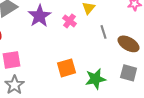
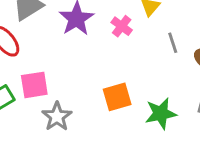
gray star: (14, 85) -> (57, 117), moved

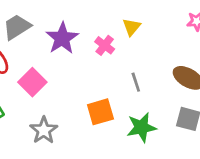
gray line: (173, 43) -> (136, 82), moved
pink square: (34, 85) -> (32, 82), moved, turned -36

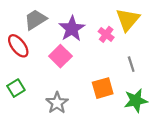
yellow triangle: (132, 27) -> (128, 20), size x1.6
pink square: (32, 82) -> (60, 56), moved

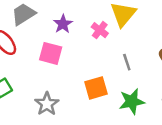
purple star: (72, 29) -> (63, 24), size x0.7
pink square: (60, 56) -> (51, 53), turned -30

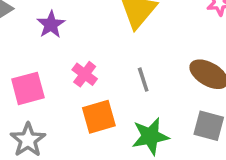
pink cross: (100, 30) -> (85, 74), moved
pink square: (51, 53) -> (28, 88), moved, turned -30

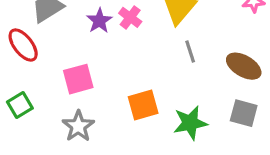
pink cross: (85, 74) -> (130, 17), moved
gray line: (143, 80) -> (190, 52), moved

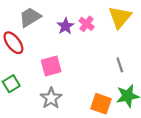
gray line: (190, 52) -> (120, 65), moved
orange square: (143, 105) -> (101, 104), moved, turned 35

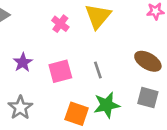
purple star: (66, 26) -> (23, 62), moved
pink square: (51, 66) -> (60, 71), moved

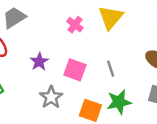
pink square: (60, 71) -> (75, 70), turned 35
gray star: (20, 108) -> (51, 97), moved

